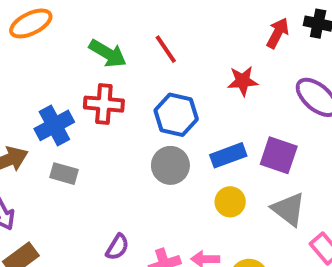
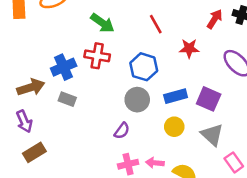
red line: (166, 49) -> (156, 24), moved
purple semicircle: (117, 247) -> (122, 131), moved

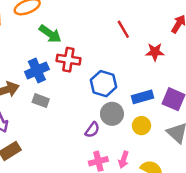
green arrow: (102, 23) -> (50, 34), moved
blue hexagon: (144, 67) -> (103, 84), moved
gray circle: (137, 100) -> (112, 114), moved
pink arrow: (155, 163) -> (124, 160), turned -77

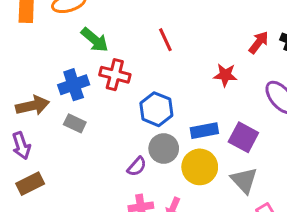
red line: (123, 29) -> (165, 40), moved
yellow circle: (141, 126) -> (200, 167), size x1.5

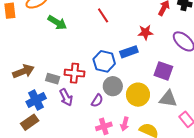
red cross: (115, 75) -> (74, 73), moved
blue cross: (74, 85) -> (36, 100), moved
blue rectangle: (204, 131) -> (129, 52), moved
purple arrow: (21, 146) -> (66, 97), moved
gray triangle: (244, 180) -> (168, 99), turned -30

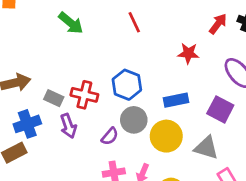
blue rectangle: (129, 52) -> (176, 100), moved
purple square: (163, 71) -> (220, 109), moved

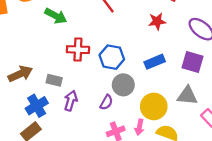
red cross: (84, 95) -> (78, 50), moved
purple arrow: (68, 126) -> (71, 101), turned -132
yellow circle: (166, 136) -> (154, 106), moved

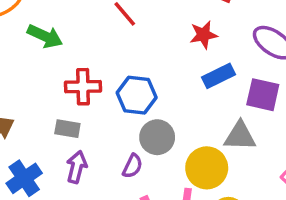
blue rectangle: (155, 62) -> (219, 76), moved
gray rectangle: (54, 80) -> (67, 129), moved
gray triangle: (187, 96) -> (240, 136), moved

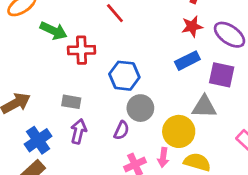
red star: (204, 35) -> (192, 26), moved
red cross: (83, 87) -> (82, 50), moved

